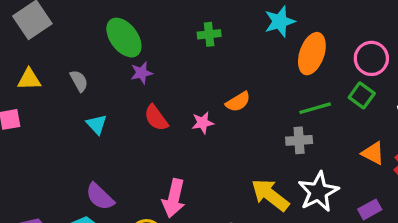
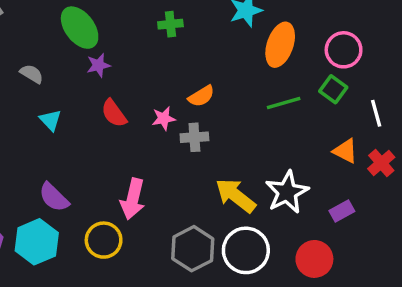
gray semicircle: (79, 81) -> (32, 74), turned -30
gray cross: (299, 140) -> (194, 137), moved

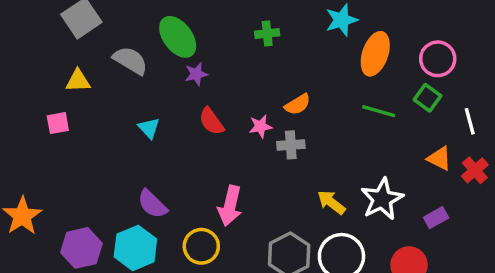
gray semicircle: (32, 74) -> (130, 61), moved, size x1.5
green line: (284, 103) -> (379, 111), turned 32
yellow arrow: (236, 196) -> (331, 202), size x0.7

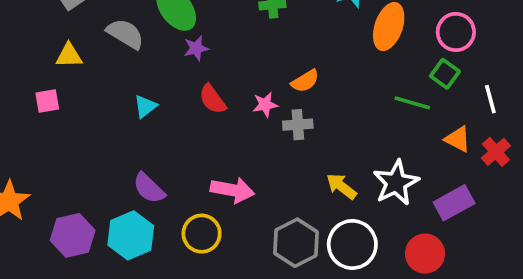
green line: (379, 111) -> (412, 103), moved
cyan triangle: (149, 128) -> (145, 106), turned 35
pink arrow: (230, 206) -> (232, 190), turned -93
purple rectangle: (436, 218) -> (454, 203), size x1.5

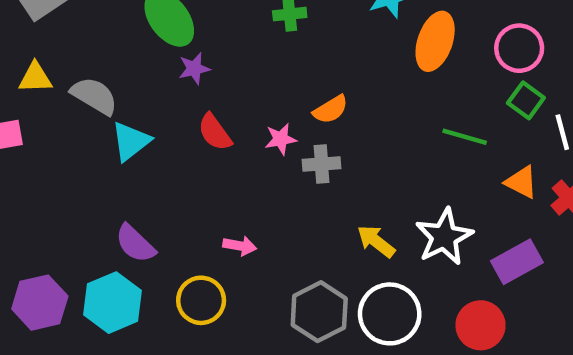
gray semicircle: (125, 34) -> (94, 96), moved
green square: (445, 74) -> (526, 100), moved
cyan triangle: (145, 106) -> (131, 141), size x1.4
pink arrow: (232, 190) -> (240, 246), size x0.6

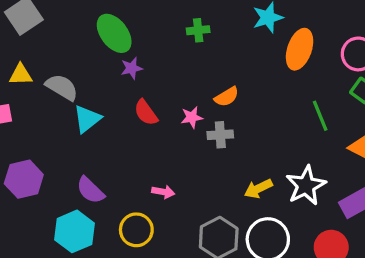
green line: (465, 137) -> (320, 116), turned 52
yellow arrow: (376, 241) -> (258, 189), turned -64
purple hexagon: (40, 303) -> (24, 179), moved

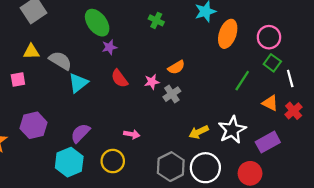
green cross: (198, 30) -> (156, 20), turned 32
green line: (320, 116) -> (242, 81), turned 55
gray cross: (220, 135) -> (172, 94), turned -30
purple semicircle: (90, 190) -> (80, 133), turned 90

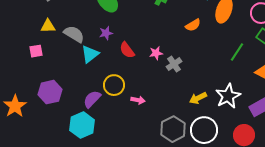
purple star: (109, 47) -> (106, 33), moved
orange semicircle: (176, 67) -> (193, 25), moved
yellow circle: (113, 161) -> (114, 85), moved

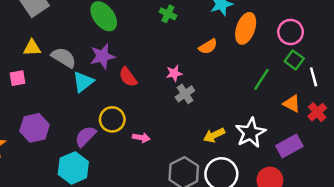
purple star: (106, 33) -> (102, 56), size x1.5
pink star: (156, 53) -> (174, 73), moved

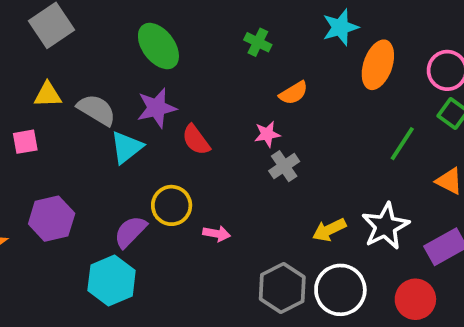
orange semicircle: (208, 47) -> (293, 93), moved

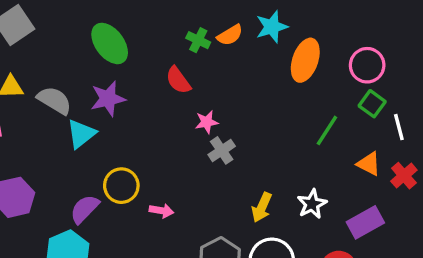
orange semicircle: (293, 93) -> (230, 35), moved
red semicircle: (196, 140) -> (178, 80), moved
white star: (385, 226) -> (312, 204), size x0.7
yellow arrow: (329, 230) -> (262, 207), turned -40

